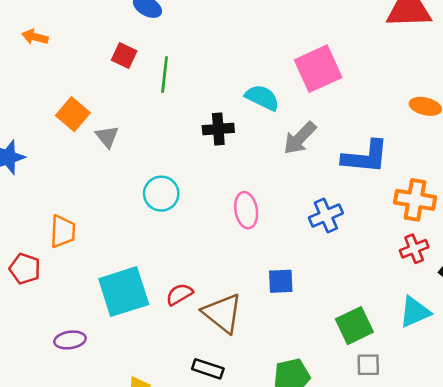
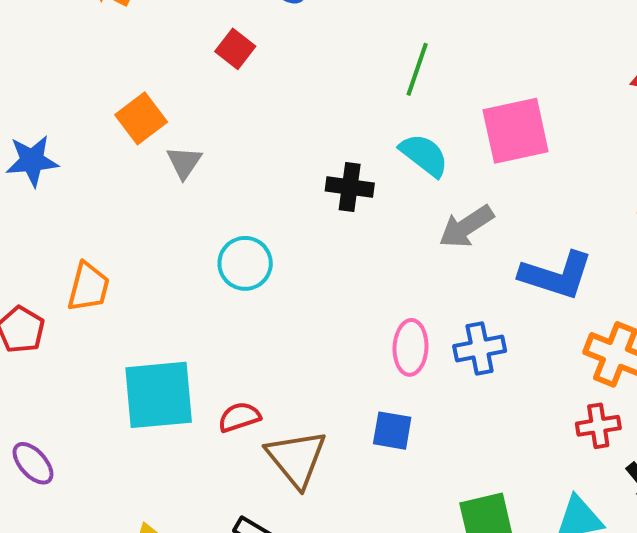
green line: (165, 75) -> (417, 69), moved
pink ellipse: (246, 210) -> (411, 347), moved
purple ellipse: (70, 340) -> (33, 463), moved, turned 44

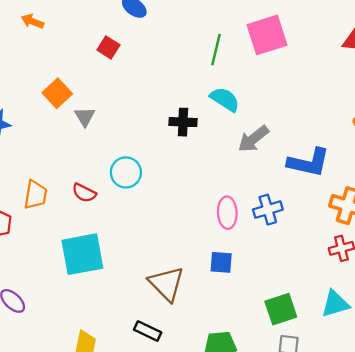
pink square: (516, 131) -> (267, 35), moved
red semicircle: (239, 417) -> (84, 193), moved, turned -130

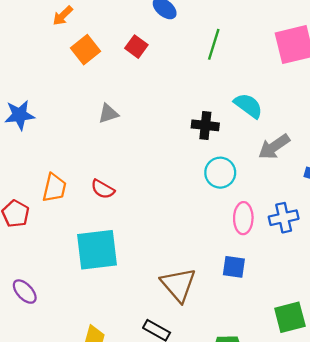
orange arrow: (32, 21) -> (63, 16), turned -70
green line: (216, 50) -> (214, 44), moved
orange square: (57, 93) -> (85, 50), moved
gray triangle: (85, 117) -> (108, 114), turned 40
cyan circle: (126, 172) -> (220, 173), moved

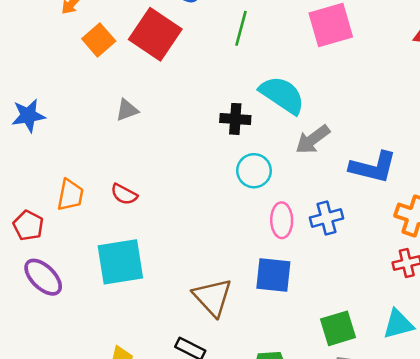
red square: (136, 47) -> (155, 34), size x2.0
cyan semicircle: (248, 106) -> (282, 95), size x1.4
blue square: (234, 267) -> (273, 275), size x1.4
purple ellipse: (25, 292) -> (43, 277), moved, size x1.4

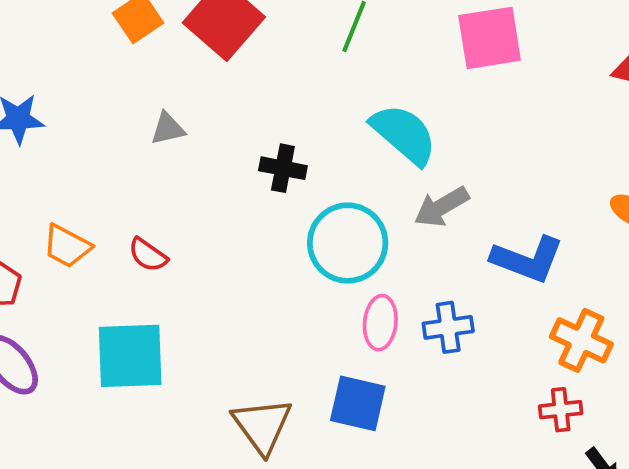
black cross: (235, 119) -> (283, 168), moved
cyan circle: (254, 171) -> (348, 243), size x1.5
orange trapezoid: (70, 195) -> (67, 246), turned 100

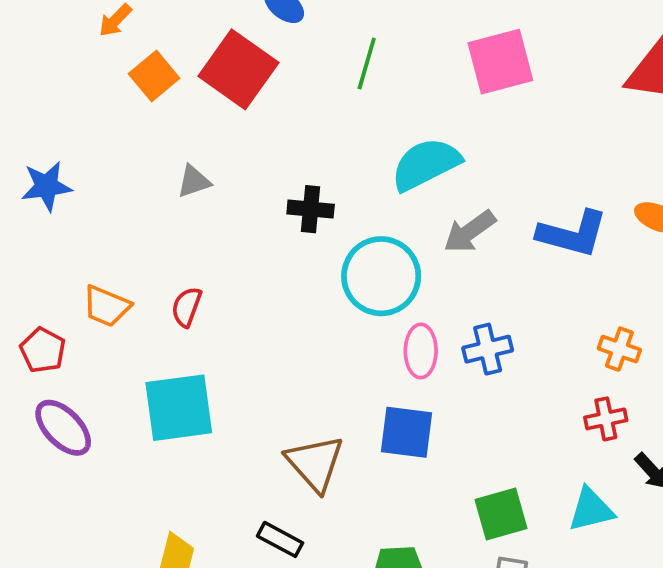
cyan semicircle: (404, 134) -> (426, 164), turned -62
red semicircle: (148, 255) -> (187, 307), turned 81
blue L-shape: (527, 259) -> (573, 234), moved
orange cross: (581, 340) -> (619, 349), size x0.7

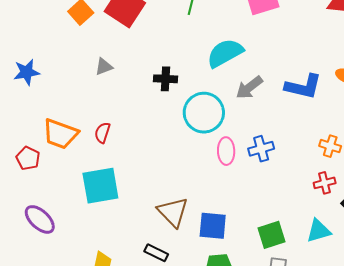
orange trapezoid: (106, 306) -> (60, 134), size x1.4
purple ellipse: (63, 428) -> (40, 219), moved
blue square: (406, 432) -> (213, 226), moved

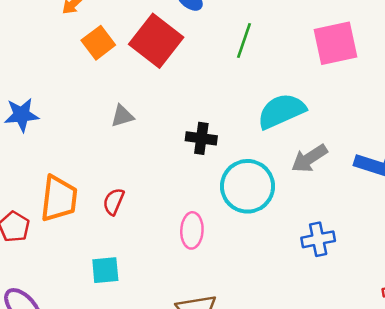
orange trapezoid: (60, 134) -> (59, 199), turned -108
pink ellipse: (226, 151) -> (192, 230), moved
cyan square: (100, 186) -> (105, 270), size x0.6

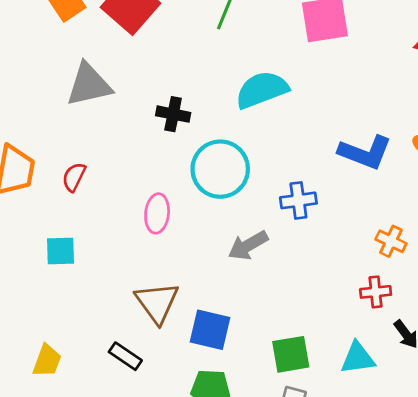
gray triangle: (122, 116) -> (89, 85), size x1.8
gray arrow: (309, 158) -> (248, 245), moved
blue cross: (318, 239) -> (298, 200), moved

